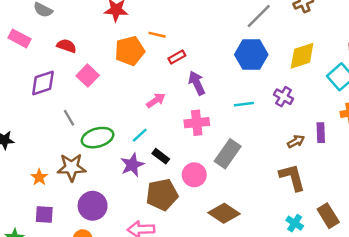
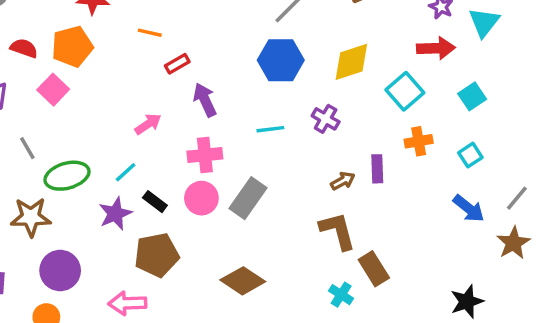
orange pentagon: (130, 51) -> (72, 46), moved
pink circle: (194, 175) -> (201, 198), moved
brown rectangle: (328, 216) -> (374, 269), moved

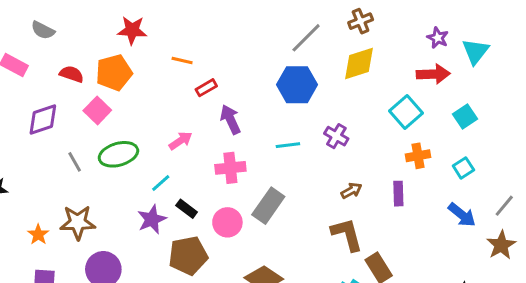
yellow diamond: (351, 62) -> (359, 64), moved
purple rectangle: (377, 169) -> (398, 194), moved
green ellipse: (67, 176) -> (118, 154), moved
pink circle: (201, 198) -> (227, 222), moved

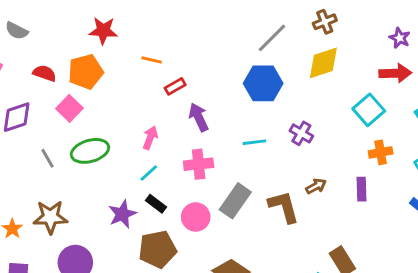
pink arrow: (181, 141) -> (150, 138), turned -35
cyan line: (161, 183) -> (149, 173), moved
brown L-shape: (347, 234) -> (284, 207), moved

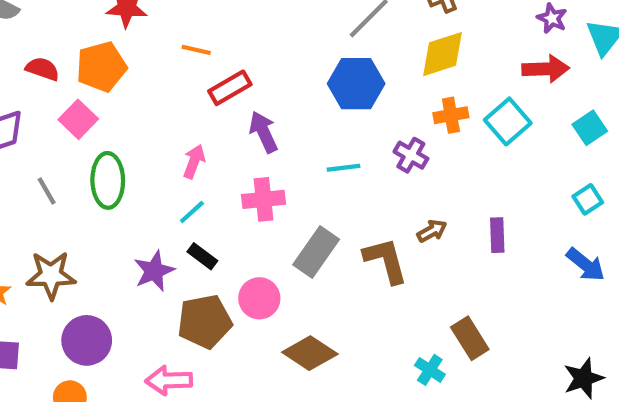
red rectangle: (175, 86) -> (230, 88), size x1.4
green ellipse: (90, 151) -> (108, 180), turned -75
orange cross: (381, 152) -> (451, 115), moved
pink circle: (196, 217) -> (259, 298), moved

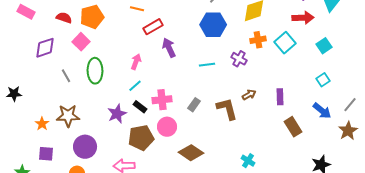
pink cross: (264, 199) -> (162, 100), moved
gray rectangle: (316, 252) -> (194, 105), size x0.6
brown rectangle: (470, 338) -> (293, 127), moved

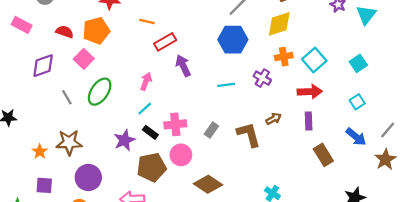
red arrow: (303, 18) -> (310, 92), moved
green ellipse: (95, 71) -> (100, 92), turned 35

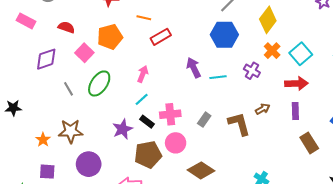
yellow diamond: (279, 24) -> (268, 20), turned -35
orange pentagon: (96, 31) -> (110, 37), moved
orange cross: (284, 57) -> (272, 51), turned -35
purple arrow: (183, 66) -> (194, 68), moved

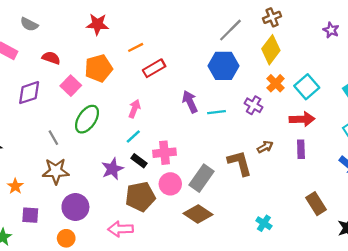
orange line: (144, 18) -> (136, 47), turned -40
gray line: (68, 89) -> (53, 138), moved
gray rectangle: (204, 120) -> (201, 178), moved, size x1.6
orange star: (43, 140) -> (15, 186), moved
brown rectangle: (309, 143) -> (316, 204), moved

